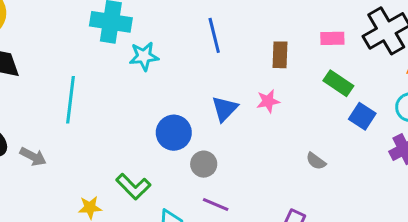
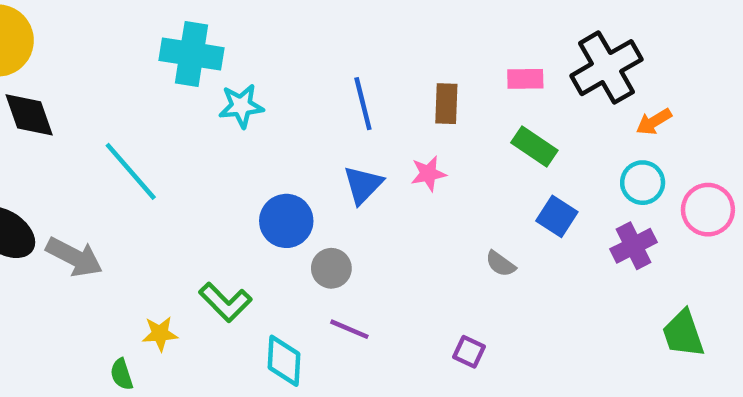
blue line: (214, 35) -> (363, 104), moved
cyan line: (71, 100) -> (131, 171), turned -48
blue square: (362, 116) -> (557, 216), moved
gray arrow: (33, 157) -> (74, 257), size x1.4

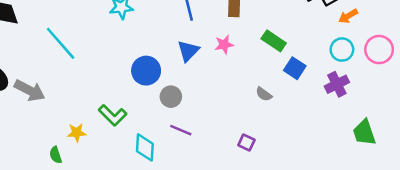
green rectangle: (534, 146) -> (274, 41), moved
pink circle: (708, 210) -> (379, 50), moved

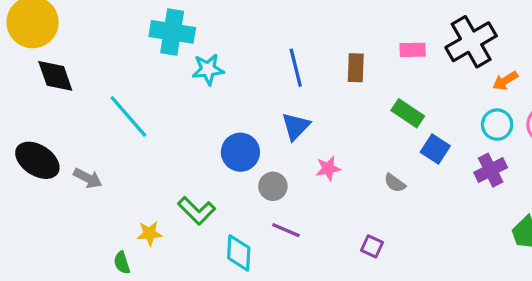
pink star: (224, 45) -> (328, 168), moved
gray arrow: (30, 90) -> (88, 178), size x0.7

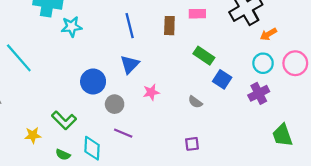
pink rectangle: (413, 50) -> (197, 14), moved
purple square: (372, 246) -> (192, 144), moved, turned -32
green semicircle: (122, 263) -> (63, 155), moved, turned -48

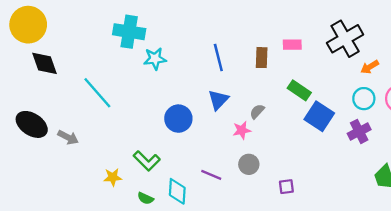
blue square: (222, 79) -> (319, 116), size x1.4
gray semicircle: (195, 102) -> (257, 111), moved, turned 96
gray circle: (115, 104) -> (249, 164), moved

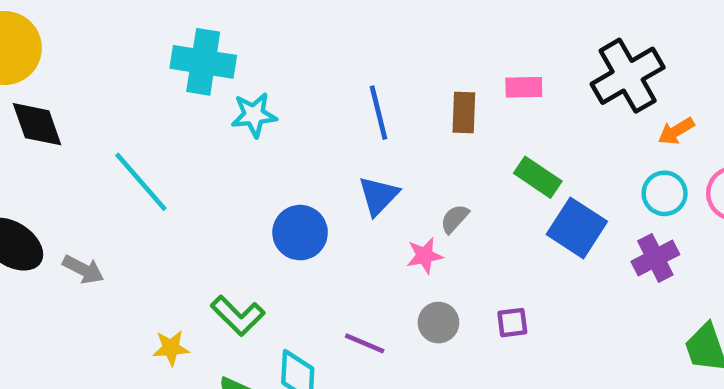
purple square: (286, 187) -> (512, 323), moved

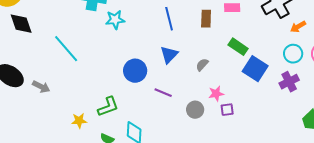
pink star: (425, 256) -> (216, 94), moved
green L-shape: (238, 316) -> (108, 107), turned -65
purple line: (365, 343) -> (163, 93), moved

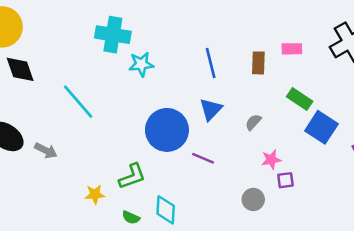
blue circle: (135, 71) -> (167, 130), size x1.4
gray circle: (195, 110) -> (253, 199), moved

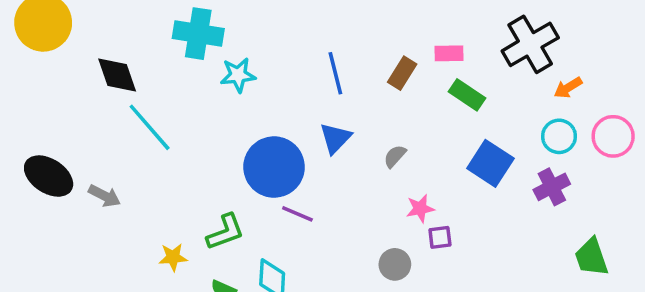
brown rectangle: (258, 63) -> (402, 73), turned 30
black diamond: (20, 69) -> (117, 75), moved
green rectangle: (300, 99) -> (467, 95), moved
purple line: (203, 158) -> (297, 214), moved

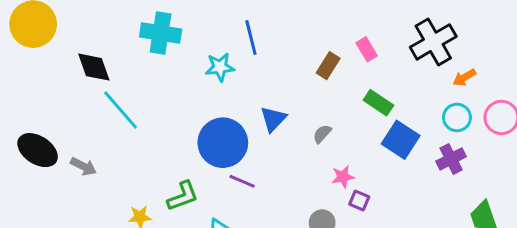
pink rectangle: (449, 53) -> (367, 49), turned 60
blue line: (335, 73) -> (251, 37), moved
cyan star: (238, 75) -> (220, 67), moved
green rectangle: (467, 95) -> (378, 103), moved
purple square: (440, 237) -> (359, 200), turned 30

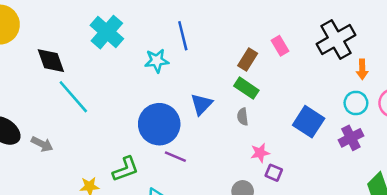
cyan cross: (161, 33) -> (107, 32), turned 32
orange arrow: (464, 77) -> (362, 69), turned -60
green rectangle: (378, 103) -> (246, 88), moved
gray semicircle: (322, 134) -> (243, 117), turned -49

